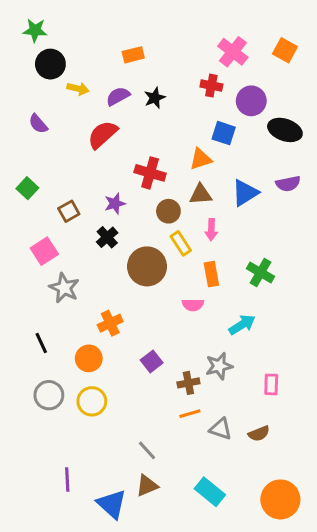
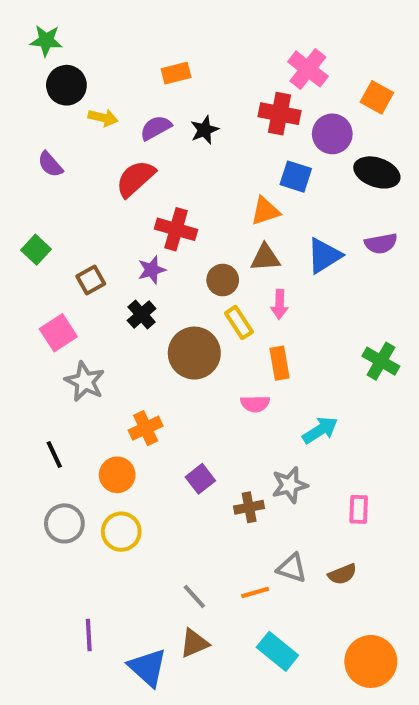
orange square: (285, 50) -> (377, 97), moved
red cross: (211, 86) -> (280, 114), size x1.4
red cross: (150, 173) -> (176, 229), moved
green cross: (260, 273) -> (381, 361), moved
orange line: (190, 414) -> (255, 592), moved

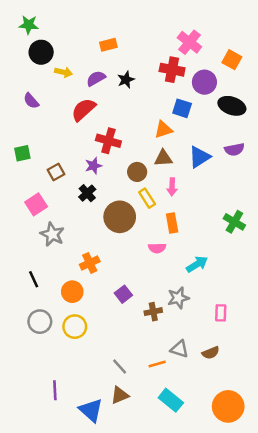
green square: (36, 250) -> (22, 153), turned 35

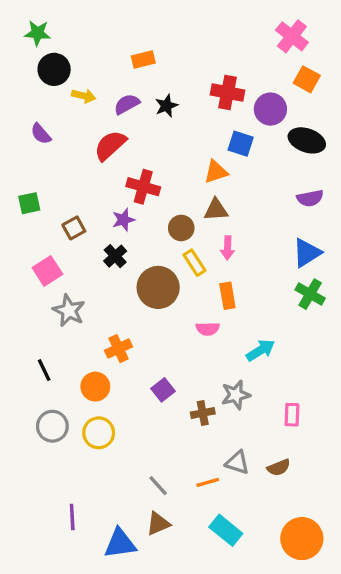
pink cross: (189, 42) -> (292, 36), moved
blue triangle: (199, 157) -> (307, 253), moved
blue triangle: (91, 410) -> (120, 544), turned -50

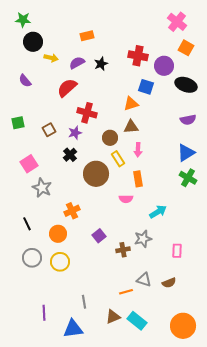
brown square: (74, 228) -> (49, 130), moved
gray line: (158, 486) -> (84, 302), moved, turned 32
brown triangle: (158, 524) -> (113, 317), moved

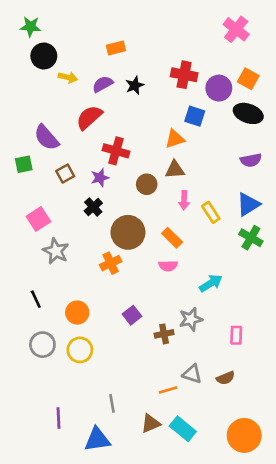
orange square: (186, 48) -> (248, 79), moved
purple semicircle: (25, 81) -> (46, 138), moved, size x1.5
yellow rectangle: (118, 159) -> (211, 212), moved
orange rectangle: (138, 179) -> (172, 238), moved, turned -35
orange cross: (72, 211) -> (111, 263), moved

